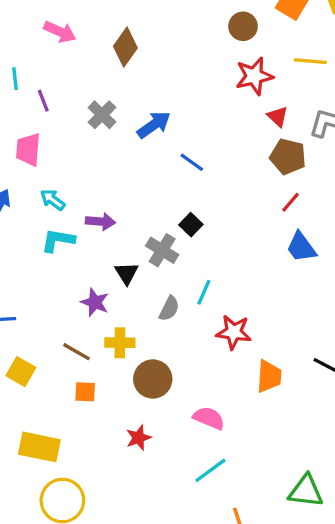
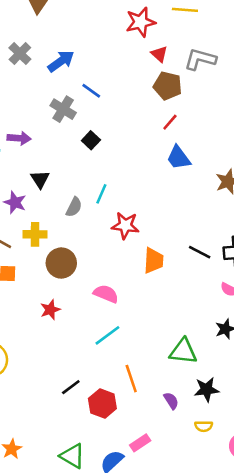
gray cross: (162, 250) -> (63, 109), moved

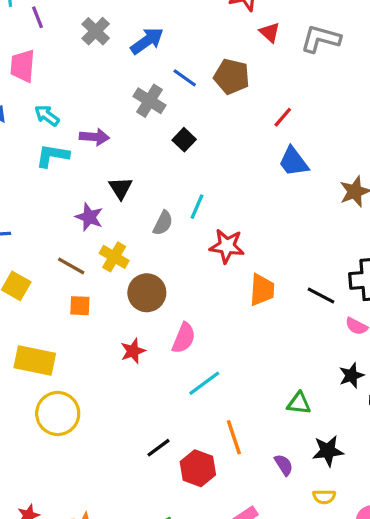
brown pentagon: (168, 86) -> (232, 77), moved
yellow cross: (35, 234) -> (114, 257), turned 30
black line: (200, 252) -> (321, 296), moved
pink semicircle: (106, 294) -> (184, 338), moved, turned 90
green triangle: (183, 351) -> (299, 403), size x0.7

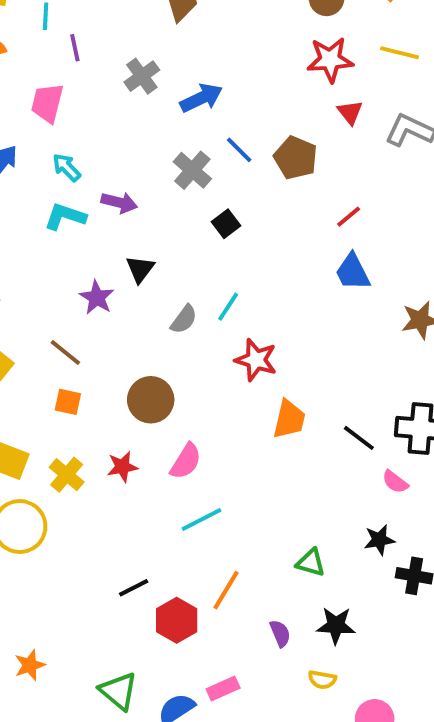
yellow cross: (114, 257) -> (67, 475), moved
orange line: (234, 437) -> (226, 590), turned 40

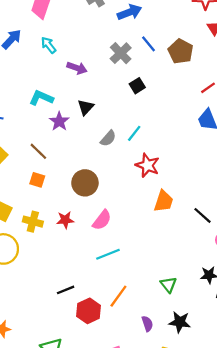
cyan L-shape: (65, 216) -> (41, 98), moved
yellow cross: (67, 475) -> (33, 222), turned -30
green triangle: (311, 563) -> (169, 285), turned 30

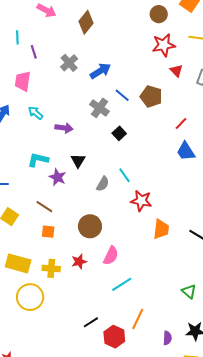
cyan line: (134, 133) -> (124, 175), turned -63
green triangle: (169, 285) -> (189, 291), moved
purple semicircle: (147, 324) -> (167, 338), turned 32

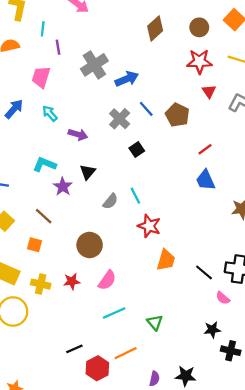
brown diamond: (86, 22) -> (155, 28), moved
gray cross: (69, 63) -> (94, 65), size x1.4
orange square: (48, 232) -> (35, 245), moved
green triangle: (189, 291) -> (155, 323), moved
orange line: (138, 319) -> (126, 353), turned 30

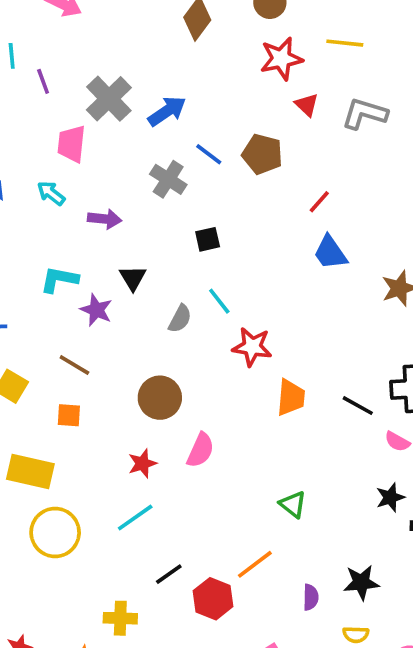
pink trapezoid: (41, 77) -> (72, 144), moved
black square: (137, 150) -> (208, 239), moved, turned 32
yellow cross: (41, 284) -> (120, 618), moved
cyan line: (114, 313) -> (135, 518), moved

